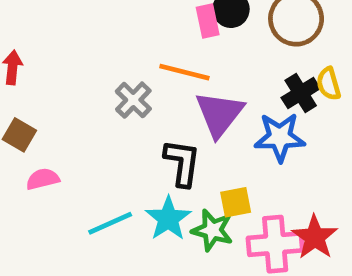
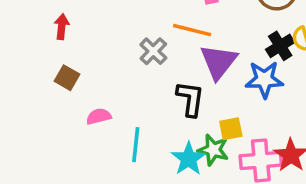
pink semicircle: (43, 179) -> (99, 116), moved
cyan star: (168, 219) -> (189, 159), moved
cyan line: (110, 223) -> (136, 145), turned -60

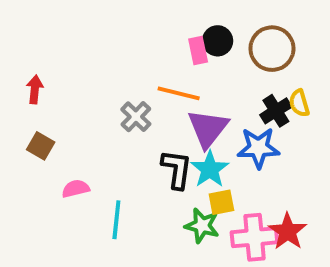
cyan star: (189, 159) -> (210, 169), moved

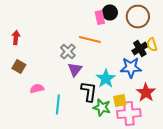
purple triangle: (208, 128) -> (75, 70), moved, size x0.7
black L-shape: (177, 169) -> (89, 92), moved
yellow square: (221, 202) -> (120, 100), moved
red star: (288, 231) -> (146, 92), moved

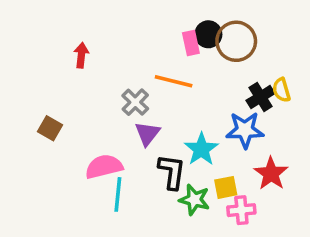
brown circle: (138, 16) -> (236, 41), moved
red arrow: (16, 38) -> (81, 55), moved
pink semicircle: (37, 88) -> (104, 167), moved, size x1.5
pink cross: (129, 114) -> (241, 210), size x0.7

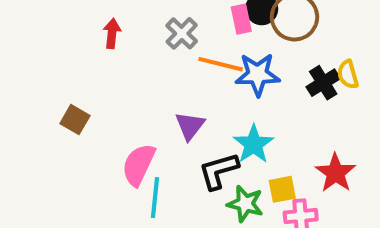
gray cross: (135, 102) -> (182, 33), moved
blue star: (245, 130) -> (258, 74), moved
pink semicircle: (104, 167) -> (139, 165), turned -51
black L-shape: (172, 172) -> (219, 171), turned -114

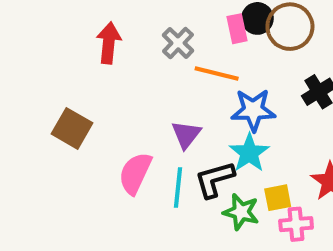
red arrow: (112, 33) -> (109, 43), size x1.4
blue star: (258, 74) -> (253, 110), moved
brown square: (75, 120) -> (72, 128), size x1.4
cyan line: (155, 198) -> (178, 187), moved

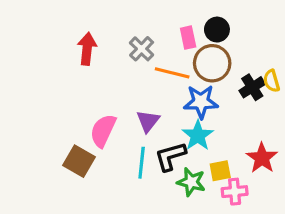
black circle: (257, 18) -> (217, 30), moved
brown circle: (290, 27) -> (212, 63), moved
brown square: (72, 128) -> (79, 161), moved
pink semicircle: (135, 173) -> (103, 131), moved

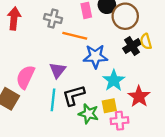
gray cross: (142, 49) -> (53, 19), turned -30
brown circle: (212, 63) -> (125, 16), moved
cyan star: (198, 135) -> (114, 80), moved

